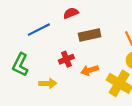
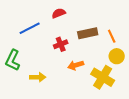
brown rectangle: (90, 35) -> (88, 33), moved
red cross: (66, 59) -> (61, 44), moved

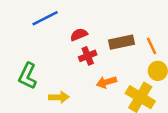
red semicircle: (59, 13) -> (79, 35), moved
blue line: (30, 28) -> (45, 18), moved

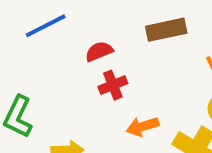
brown rectangle: (121, 42) -> (166, 30), moved

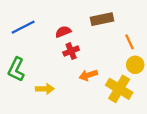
blue line: (46, 26) -> (23, 27), moved

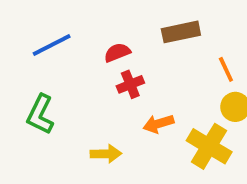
yellow arrow: (45, 89) -> (106, 154), moved

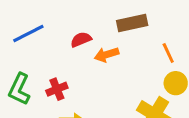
red cross: (130, 84) -> (57, 89), moved
orange arrow: (158, 124) -> (107, 55), moved

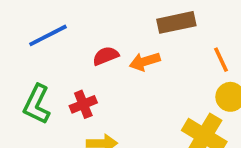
red semicircle: (81, 40) -> (106, 56), moved

